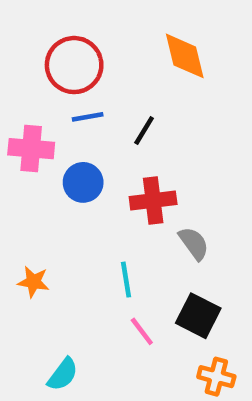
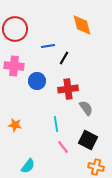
red circle: (74, 65) -> (15, 29), moved
blue line: (88, 117) -> (48, 46), moved

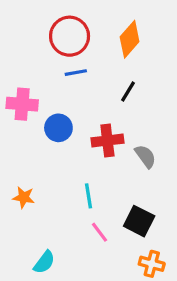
orange diamond: (82, 25) -> (130, 39), turned 55
red circle: (15, 29) -> (70, 36), moved
black line: (64, 58) -> (128, 91), moved
gray semicircle: (86, 108) -> (145, 156), moved

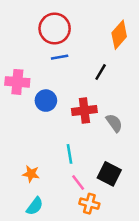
orange diamond: (130, 39) -> (119, 35), moved
orange star: (24, 197) -> (31, 174), moved
orange cross: (152, 264) -> (89, 204), moved

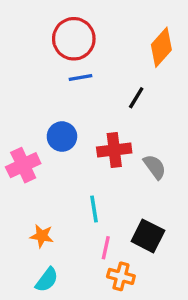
pink cross: (17, 82) -> (23, 165), moved, turned -30
pink line: (78, 183) -> (106, 248), turned 49

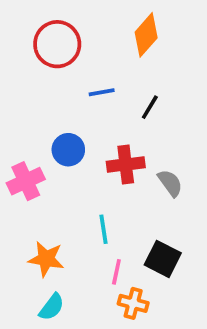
red circle: (74, 39) -> (57, 44), moved
orange diamond: (161, 47) -> (146, 35), moved
blue line: (81, 78) -> (102, 92), moved
orange star: (42, 236) -> (46, 259), size x1.4

